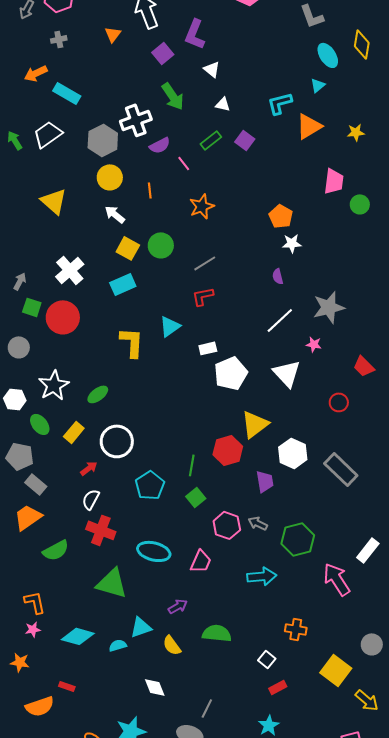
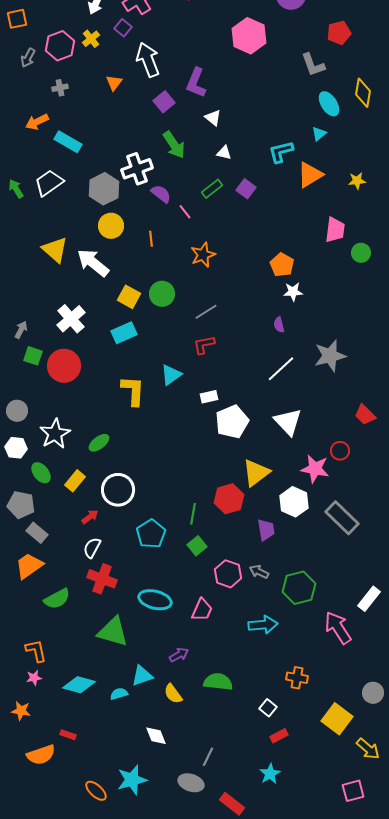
purple semicircle: (160, 145) -> (161, 194), turned -115
white arrow: (115, 214) -> (93, 263), moved, size x1.6
pink star: (314, 344) -> (315, 469), moved, size x1.8
gray circle: (19, 347) -> (17, 411), moved

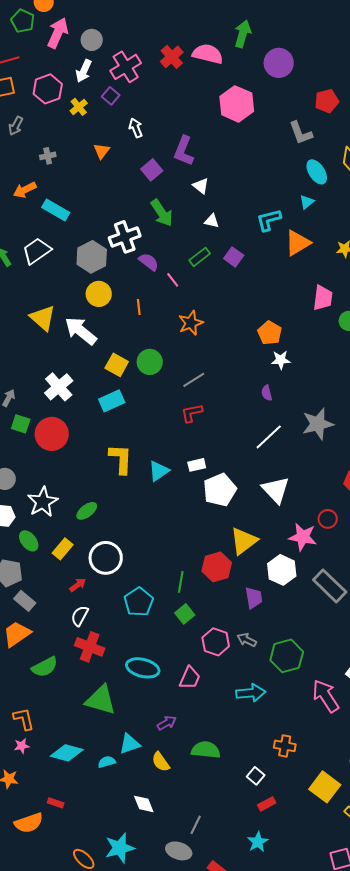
pink hexagon: (60, 46) -> (48, 89), moved
white arrow: (148, 60) -> (136, 128), size x0.6
cyan triangle: (171, 375) -> (159, 471), moved

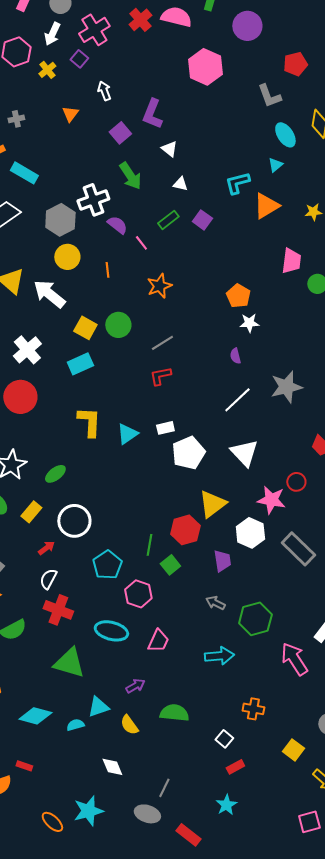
green square: (185, 614) -> (170, 565), moved
pink hexagon: (216, 642) -> (138, 594), moved
yellow square: (325, 787) -> (293, 750), size x0.7

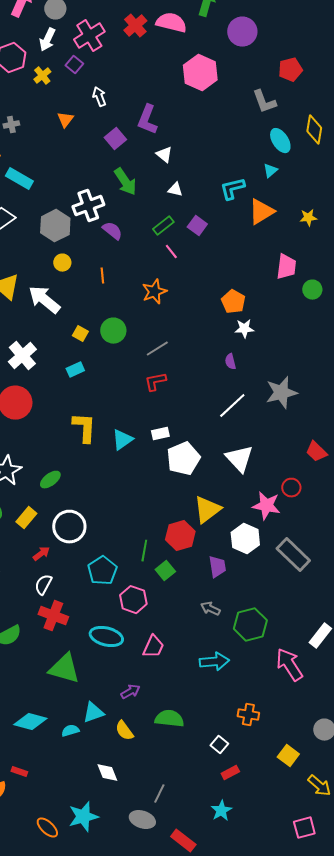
pink line: (141, 243) -> (171, 252), moved
yellow circle: (67, 257) -> (62, 263), size x0.7
yellow square: (85, 328) -> (80, 334), size x0.7
cyan rectangle: (80, 364) -> (75, 370), size x0.7

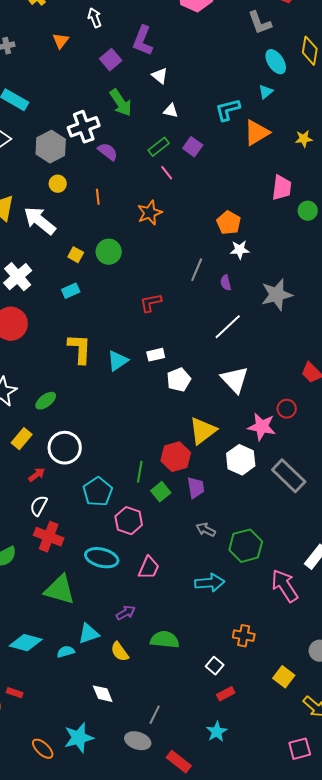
gray line: (157, 349) -> (197, 270), moved, turned -35
gray star: (281, 393) -> (277, 295), moved
white pentagon: (183, 459) -> (179, 380), size x0.7
purple trapezoid: (217, 567) -> (196, 488), moved

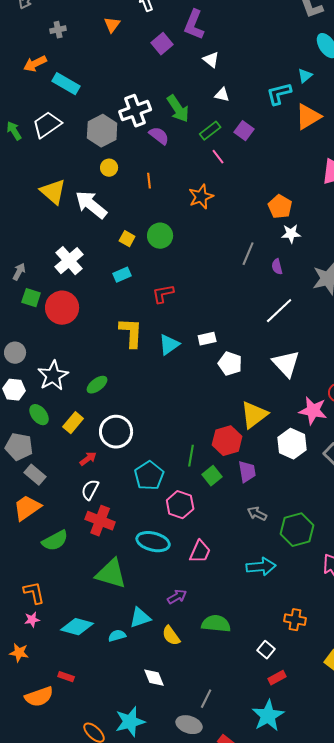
cyan triangle: (266, 92) -> (305, 76), moved
green arrow: (121, 103) -> (178, 109), moved
red L-shape: (151, 303) -> (163, 294), moved
white pentagon: (179, 380) -> (230, 364), turned -30
cyan star: (217, 732) -> (268, 716), size x1.5

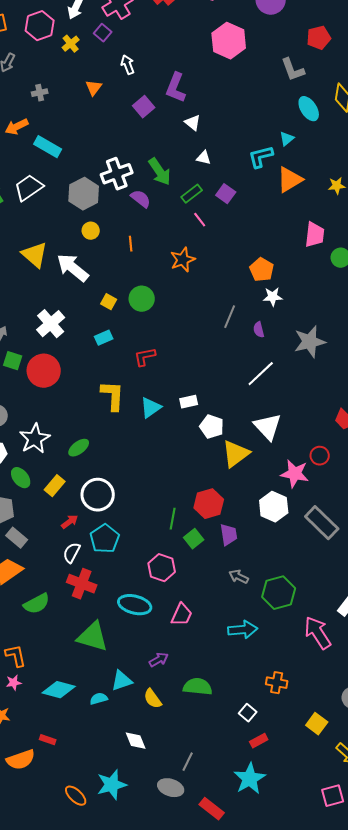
yellow triangle: (254, 415) -> (236, 454), moved
cyan pentagon: (149, 476) -> (105, 539), moved

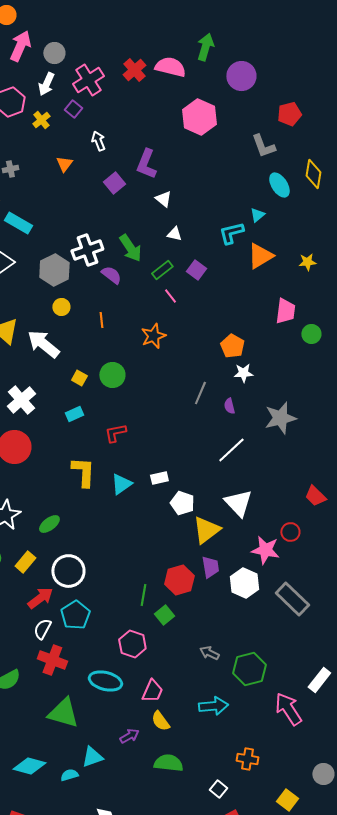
red arrow: (70, 522) -> (40, 598), size x1.5
purple trapezoid: (229, 535) -> (210, 567), moved
yellow semicircle: (153, 699) -> (160, 721), moved

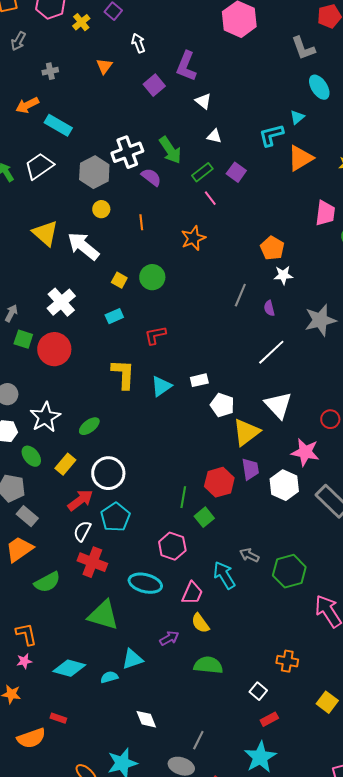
red circle: (290, 532) -> (330, 419), moved
cyan arrow: (213, 706) -> (224, 575), moved, turned -116

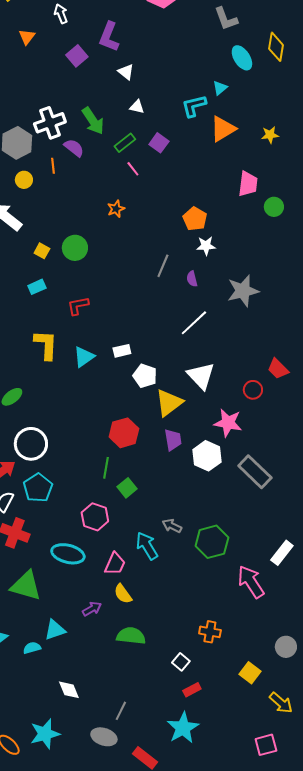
orange line: (141, 222) -> (53, 166), moved
orange star: (193, 238) -> (116, 209), size x0.7
red hexagon: (219, 482) -> (124, 433), moved

